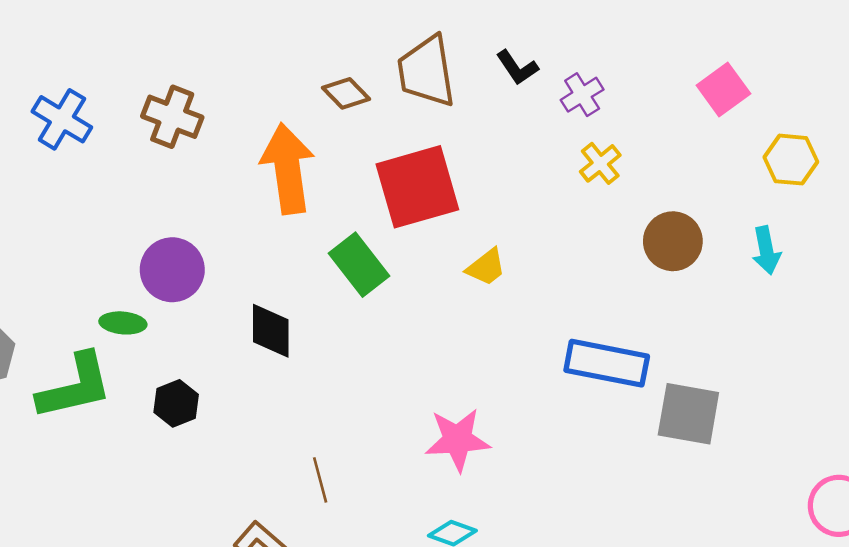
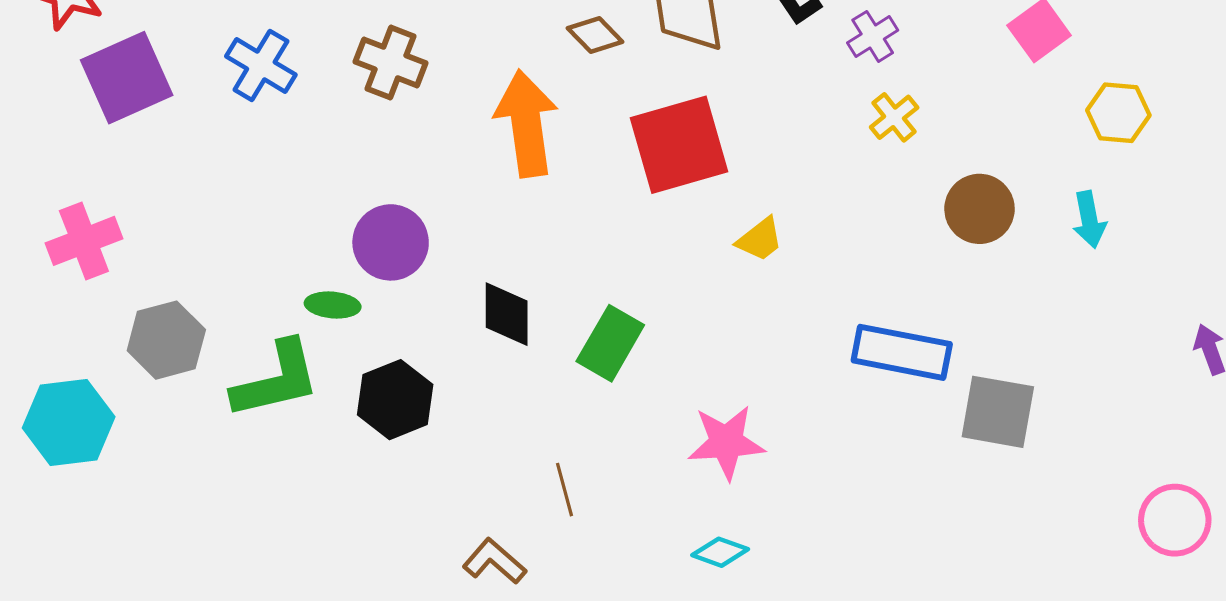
green rectangle: (359, 265) -> (610, 343), moved, turned 68
black hexagon: (176, 403) -> (395, 400), size x1.4

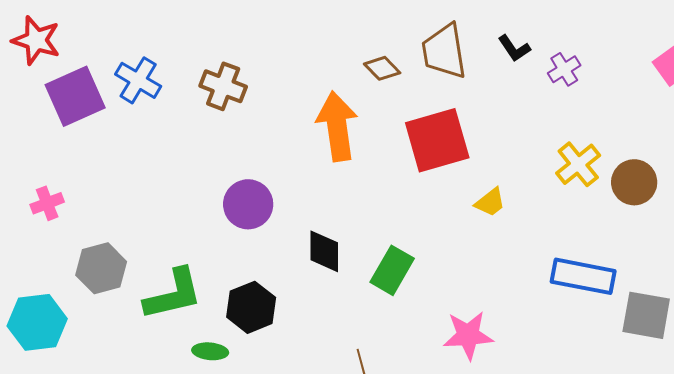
brown cross: (391, 62) -> (223, 86), moved
blue cross: (261, 65) -> (138, 80), moved
yellow cross: (894, 117) -> (578, 164), moved, size x1.4
pink cross: (84, 241) -> (47, 203), size x0.7
green ellipse: (333, 305) -> (210, 351), moved

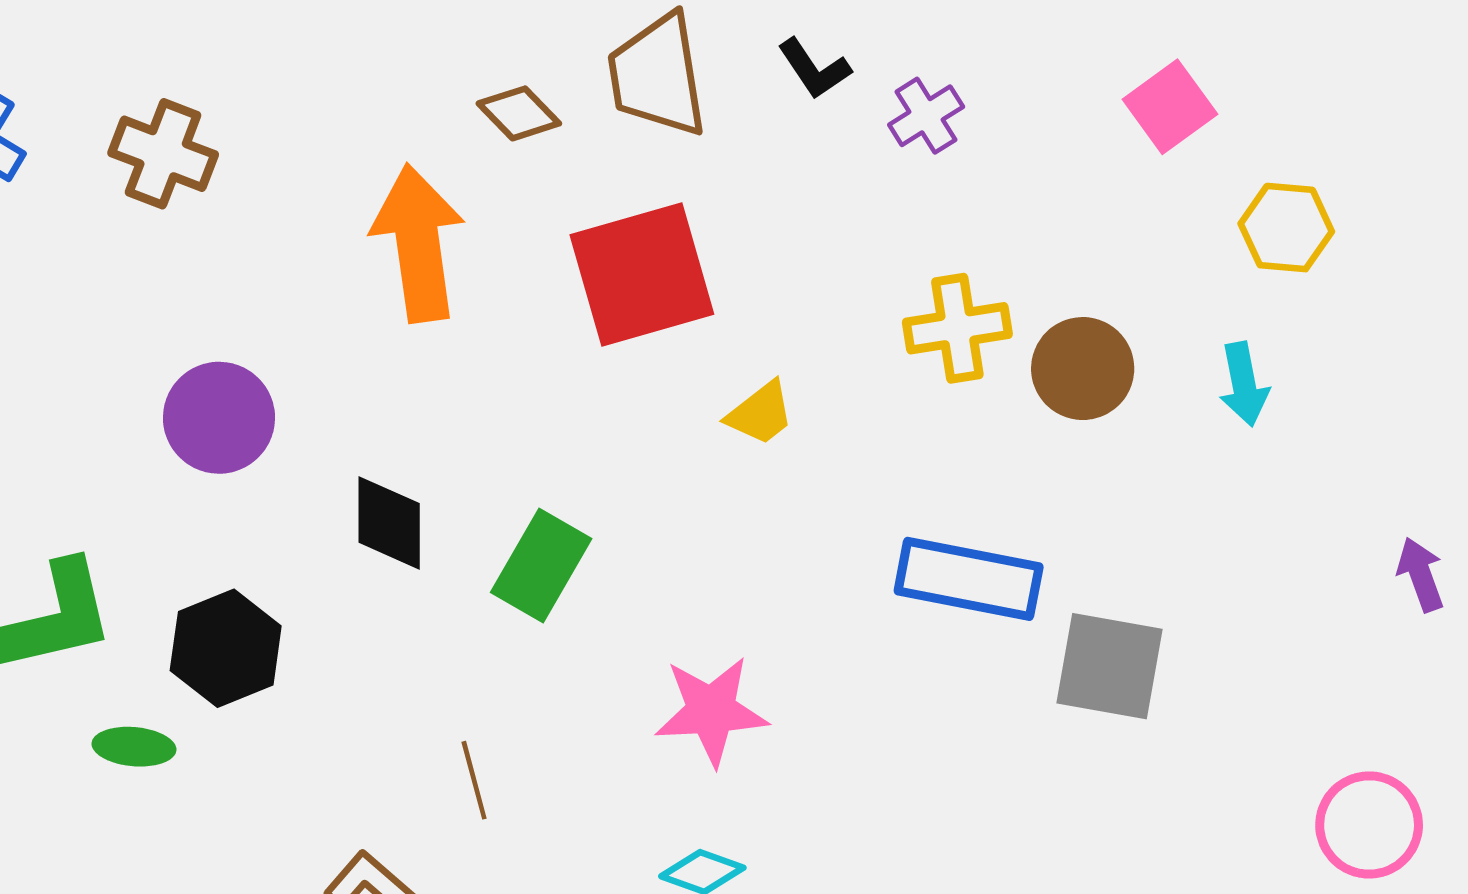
yellow cross: (578, 164) -> (957, 328), turned 30

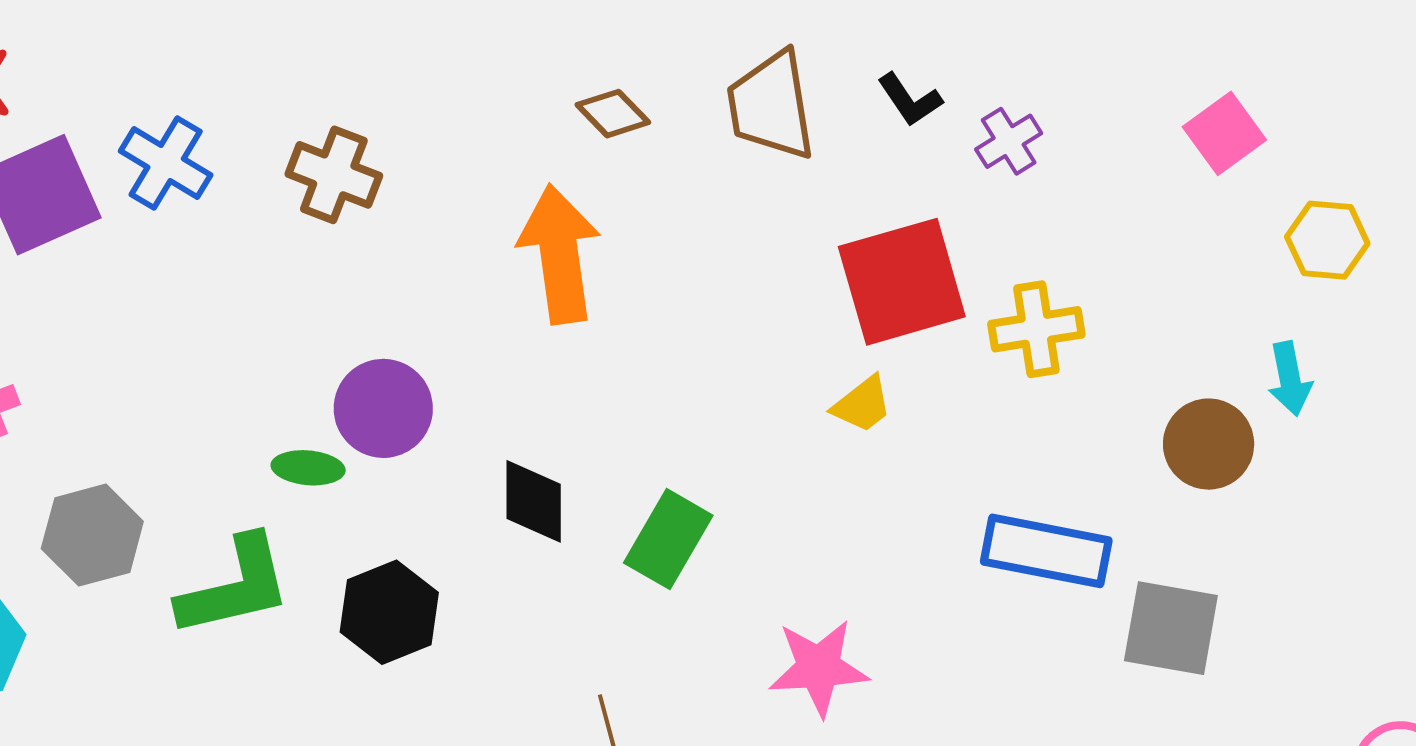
brown diamond: (519, 113) -> (613, 114), moved
red square: (642, 275) -> (902, 282), moved
brown circle: (1083, 369) -> (1209, 444), moved
green ellipse: (134, 747) -> (308, 468), moved

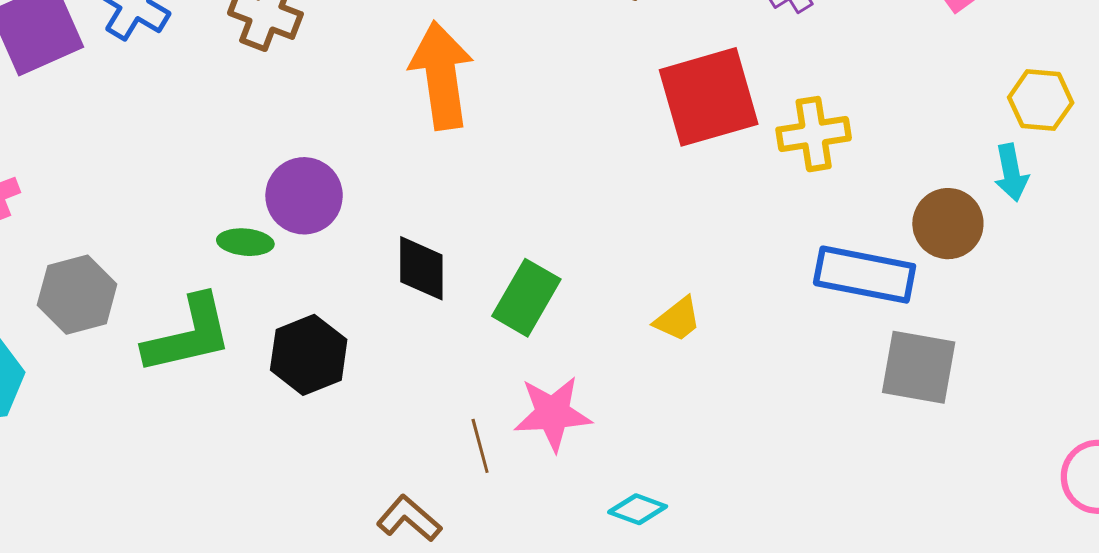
yellow hexagon: (1327, 240) -> (1041, 100), moved
yellow trapezoid: (862, 404) -> (678, 319), moved
blue rectangle: (1046, 551) -> (865, 275), moved
pink star: (819, 668) -> (553, 414), moved

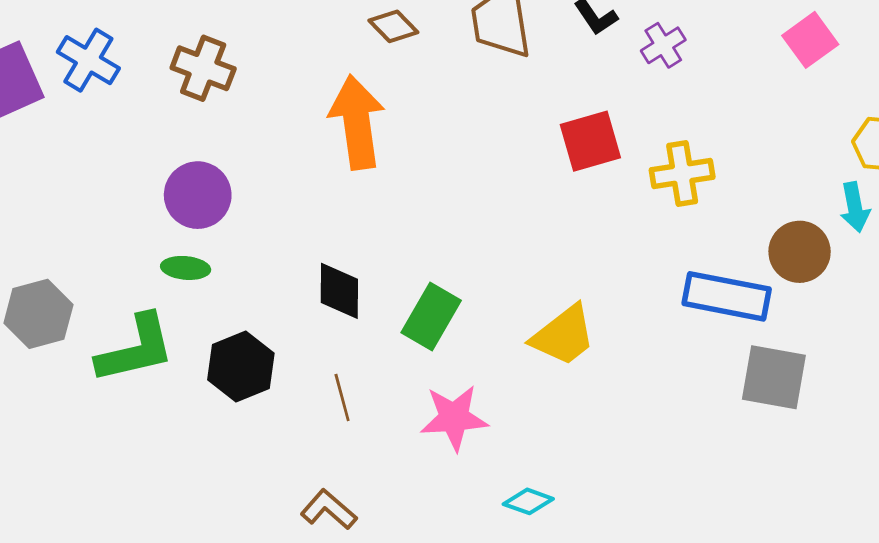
red square: (709, 97) -> (590, 141), size x0.7
purple circle: (304, 196) -> (198, 195), moved
yellow trapezoid: (678, 319) -> (563, 335), size x1.6
brown line: (480, 446) -> (342, 398), moved

